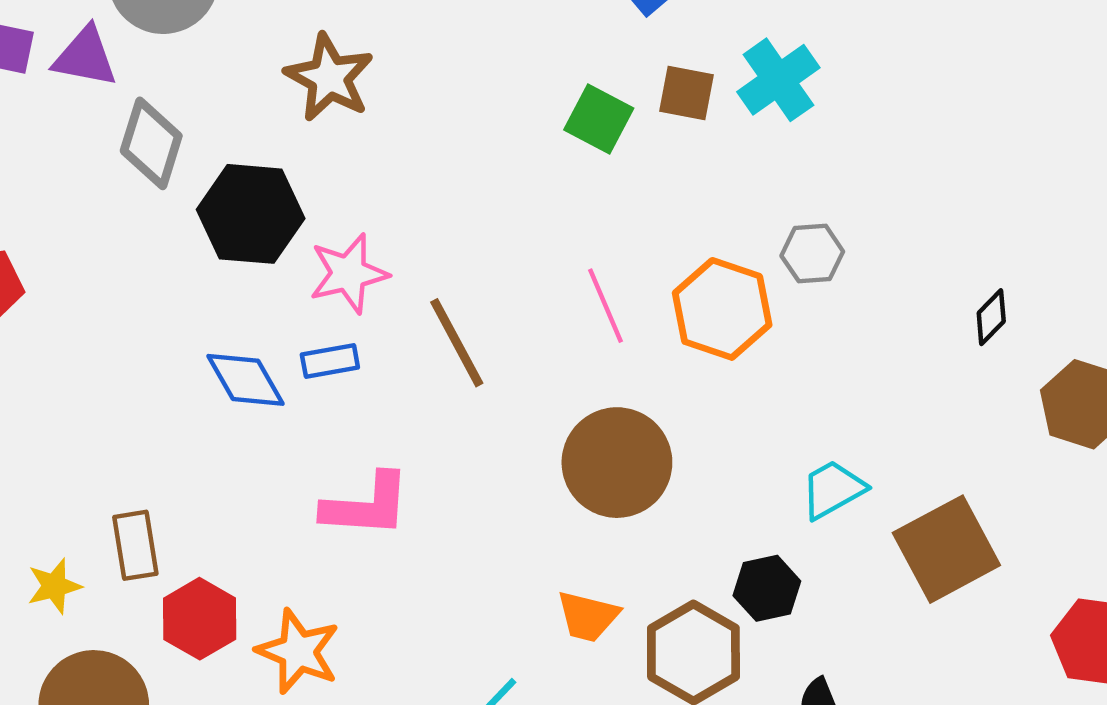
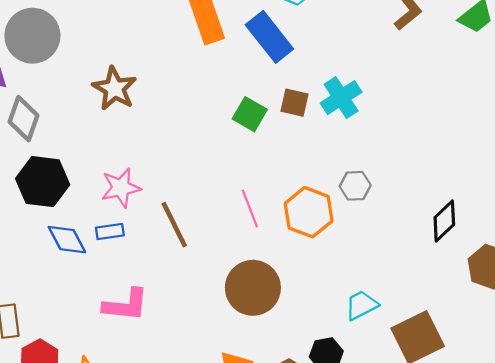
black hexagon: (251, 214) -> (43, 182), moved
black diamond: (991, 317) -> (444, 221), size x1.5

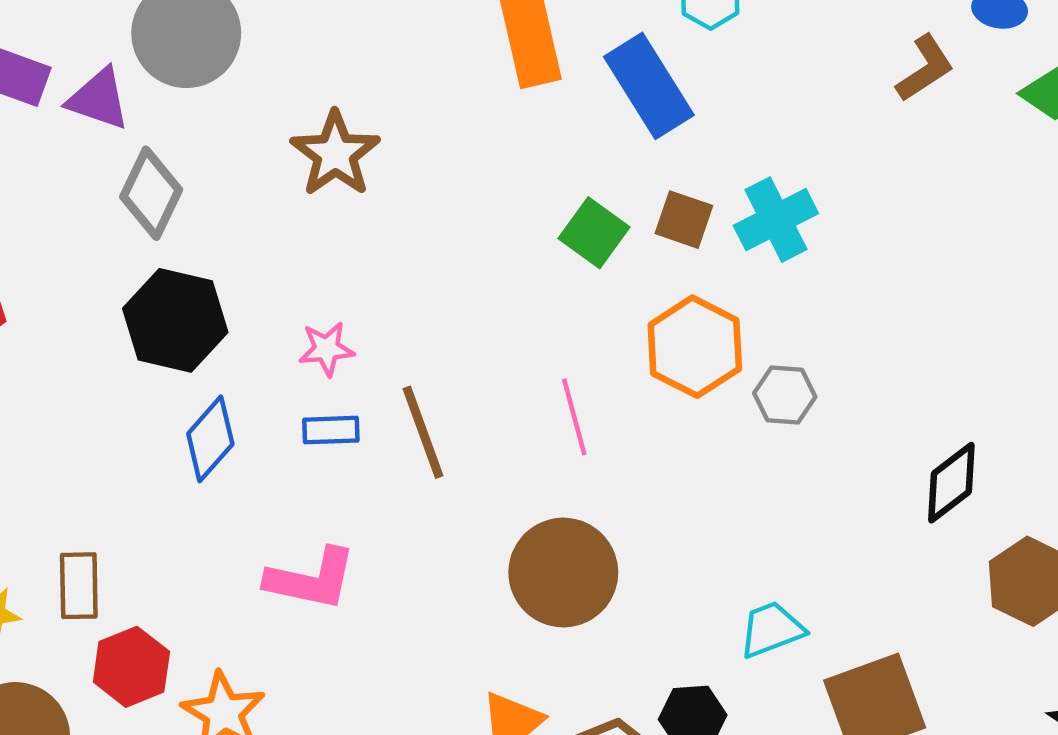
pink star: (121, 188) -> (327, 349), size x0.7
orange hexagon: (309, 212) -> (695, 347), moved
blue rectangle: (110, 232) -> (331, 430), moved
blue diamond: (67, 240) -> (210, 439), turned 63

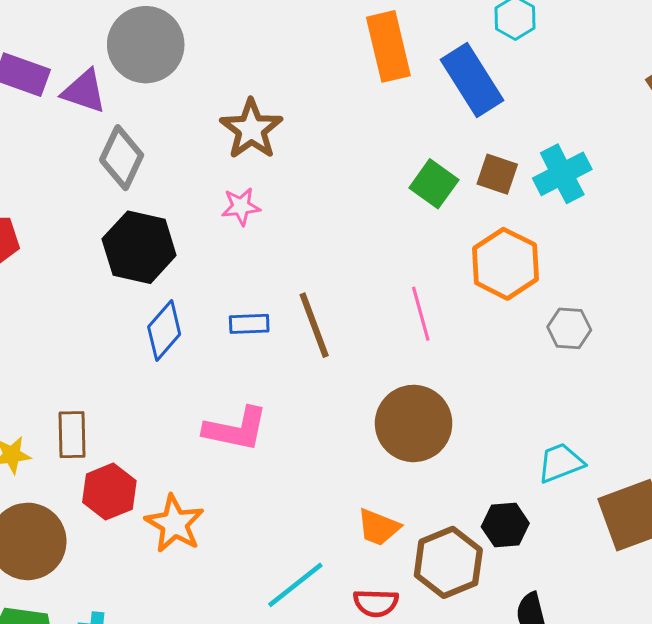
pink star: (327, 349) -> (241, 206), moved
gray hexagon: (785, 395) -> (569, 328), moved

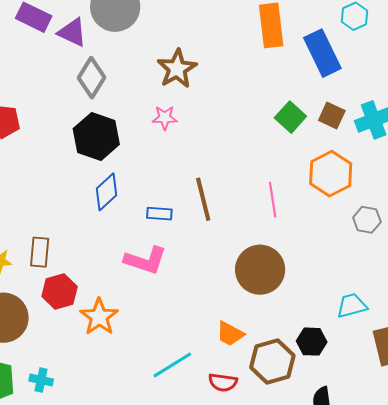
blue rectangle: (249, 324) -> (159, 214), moved

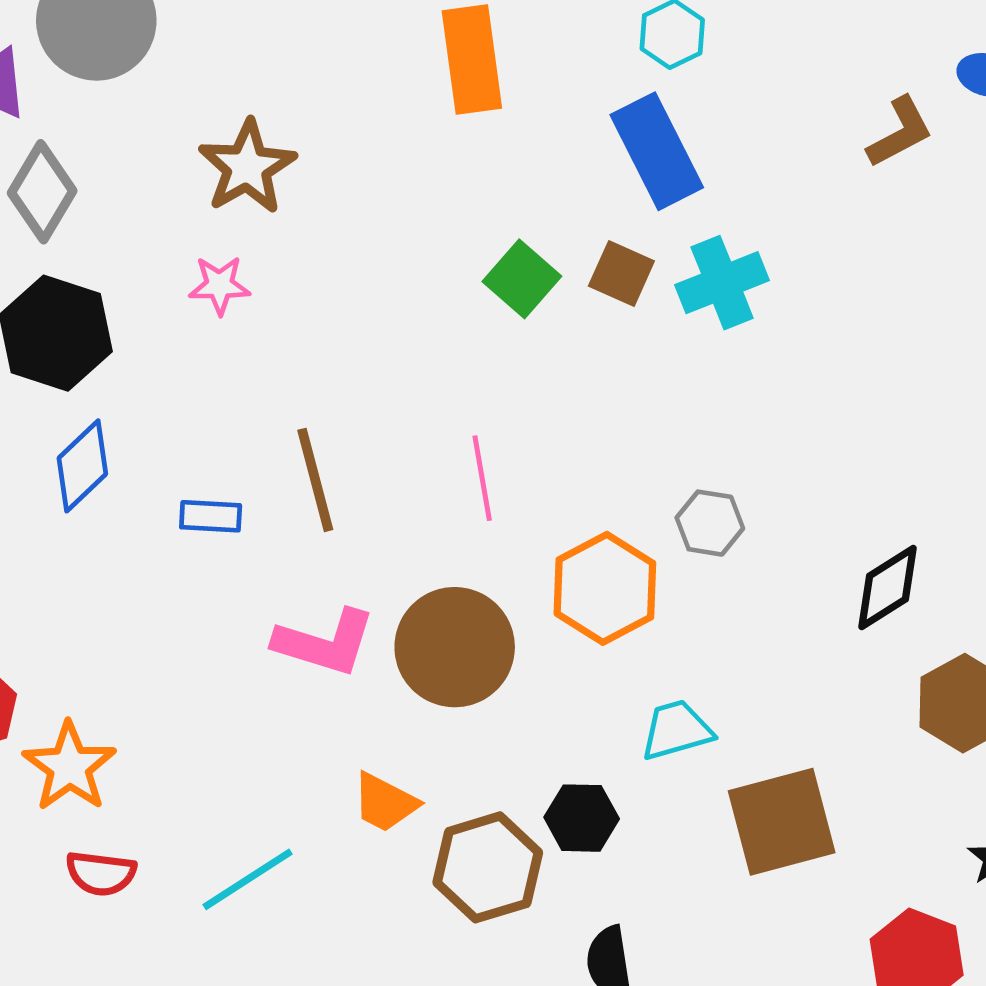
blue rectangle: (322, 53) -> (657, 151), moved
orange hexagon: (331, 174) -> (605, 588), moved
pink L-shape: (145, 260) -> (325, 643), moved
red semicircle: (223, 382) -> (101, 873), moved

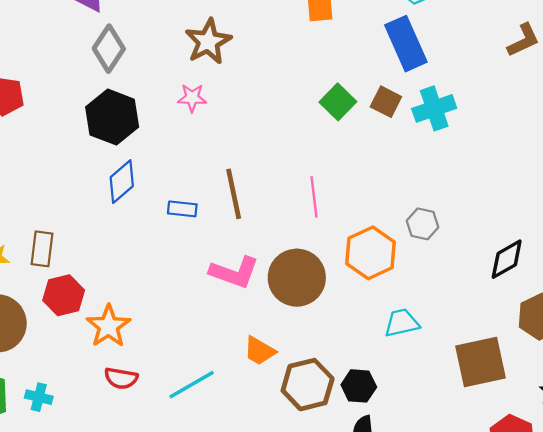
black hexagon: (582, 818) -> (359, 386), moved
brown square: (782, 822) -> (480, 362), moved

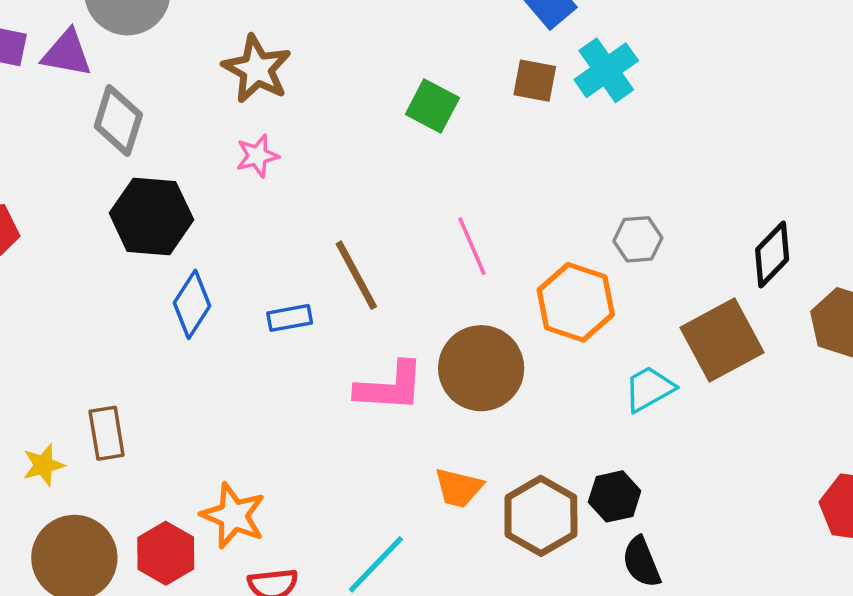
green square: (338, 102) -> (432, 106), moved
red hexagon: (64, 295) -> (166, 553), moved
brown square: (480, 362) -> (722, 340), moved

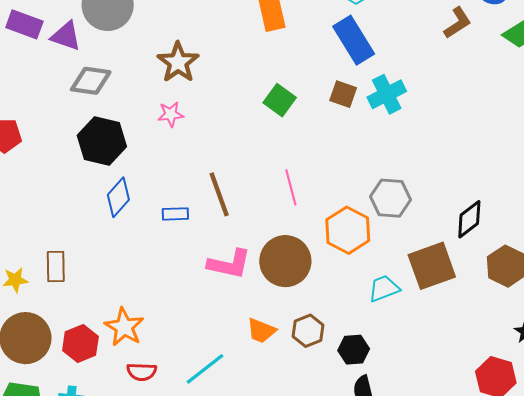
gray diamond: (118, 121) -> (91, 81), turned 72
gray hexagon: (638, 239) -> (390, 198), size x1.4
brown hexagon: (541, 516) -> (308, 331), moved, size x0.7

